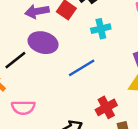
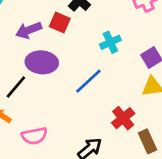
cyan cross: (101, 29) -> (110, 42), moved

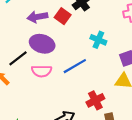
cyan cross: (110, 42) -> (98, 40), turned 35
pink semicircle: (34, 136) -> (42, 71), moved

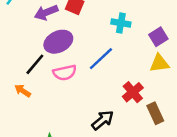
purple ellipse: (42, 44) -> (58, 42), turned -30

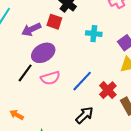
blue line: (101, 59) -> (82, 81), moved
orange arrow: (23, 91) -> (17, 115), moved

